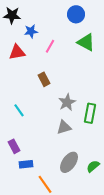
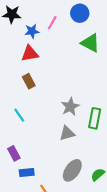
pink line: (50, 46) -> (52, 23), moved
red triangle: (17, 52) -> (30, 54), moved
brown rectangle: (44, 79) -> (29, 81), moved

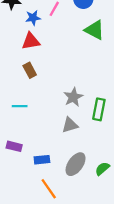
cyan line: (19, 115) -> (20, 106), turned -56
purple rectangle: (14, 153) -> (14, 146), turned -48
blue rectangle: (27, 172) -> (42, 160), moved

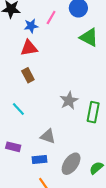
cyan line: (20, 106) -> (18, 109), turned 48
gray triangle: (70, 125) -> (48, 136), moved, turned 35

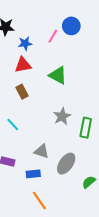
pink line: (51, 17) -> (53, 36), moved
green triangle: (89, 37) -> (58, 75), moved
gray ellipse: (71, 164) -> (66, 164), moved

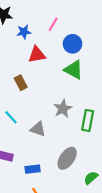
blue circle: (71, 26) -> (72, 44), moved
red triangle: (23, 65) -> (37, 55), moved
green triangle: (58, 75) -> (74, 70), moved
gray triangle: (41, 151) -> (38, 129), moved

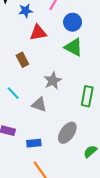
gray star: (63, 109) -> (53, 81), moved

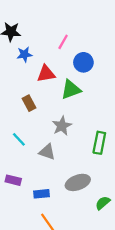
blue star: (26, 11) -> (24, 54), moved
green triangle: (74, 47) -> (71, 90), moved, turned -48
gray ellipse: (67, 133) -> (78, 182), turned 35

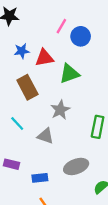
blue star: (24, 54) -> (22, 51), moved
blue circle: (83, 62) -> (81, 36), moved
brown rectangle: (29, 103) -> (27, 87), size x1.5

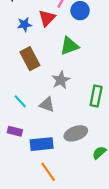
red triangle: (44, 58) -> (47, 18), moved, turned -36
cyan line: (17, 123) -> (20, 101), moved
blue rectangle: (40, 178) -> (42, 144), size x1.5

